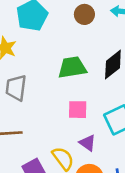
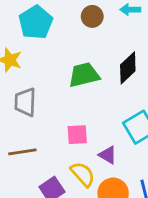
pink square: (78, 110) -> (77, 135), moved

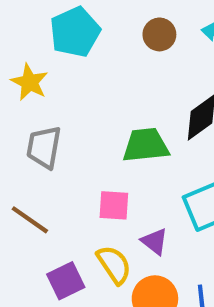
green trapezoid: (84, 75) -> (146, 145), moved
brown line: (22, 152) -> (30, 220), turned 36

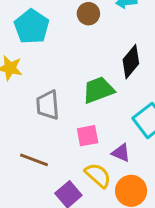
gray trapezoid: (44, 147) -> (48, 105), moved

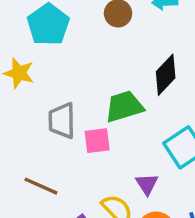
pink square: (88, 136) -> (97, 141), moved
purple triangle: (121, 153) -> (147, 184), turned 30

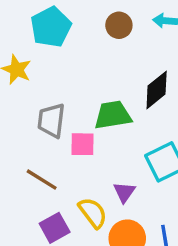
brown line: (41, 186) -> (42, 180), moved

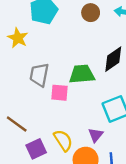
brown line: (42, 180) -> (17, 124), moved
purple triangle: (124, 192) -> (96, 135), moved

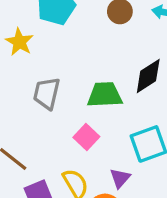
pink square: (60, 93) -> (86, 137), moved, turned 36

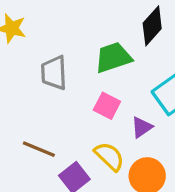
purple triangle: (120, 178) -> (142, 127), moved, turned 30

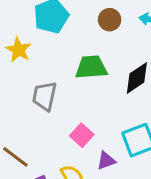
green trapezoid: (113, 57) -> (91, 67), moved

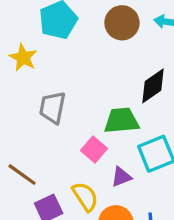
brown circle: (110, 20) -> (122, 23), size x1.4
green trapezoid: (91, 67) -> (122, 121), moved

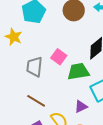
pink square: (94, 149) -> (59, 57), moved
brown line: (22, 175) -> (36, 101), moved

